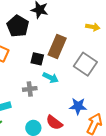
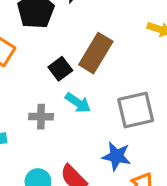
black square: (37, 59) -> (60, 69), turned 32
gray square: (85, 64) -> (136, 110), moved, turned 35

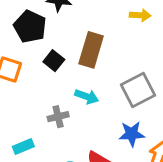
black square: (60, 69) -> (54, 61), moved

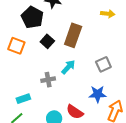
gray square: (138, 90) -> (103, 64), size x0.7
cyan arrow: (87, 97) -> (68, 67), turned -70

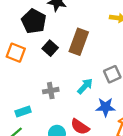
cyan arrow: (68, 67) -> (85, 86), moved

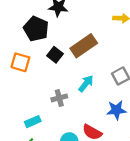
brown rectangle: (79, 42) -> (84, 46), turned 40
cyan arrow: (85, 86) -> (86, 84), moved

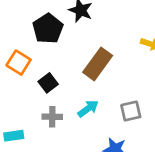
brown rectangle: (84, 46) -> (98, 64), turned -35
black square: (55, 55) -> (48, 83), moved

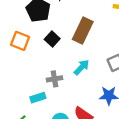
black square: (48, 83) -> (52, 39), moved
cyan rectangle: (14, 136) -> (38, 98), moved

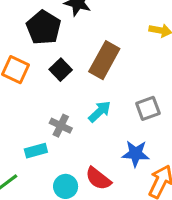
gray cross: (54, 79) -> (61, 126), turned 32

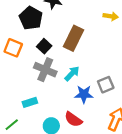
gray square: (148, 108) -> (106, 85), moved
gray cross: (61, 126) -> (45, 70), moved, size x1.5
blue star: (136, 154) -> (84, 94), moved

